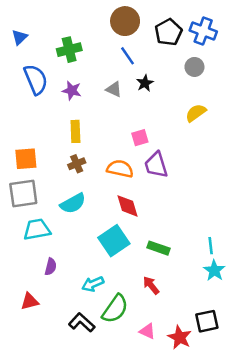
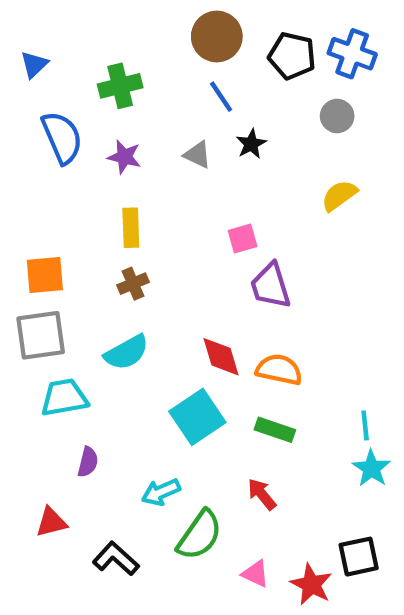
black pentagon: (168, 32) -> (292, 56), turned -30
orange semicircle: (120, 169) -> (279, 370), moved
black L-shape: (82, 322) -> (116, 559), moved

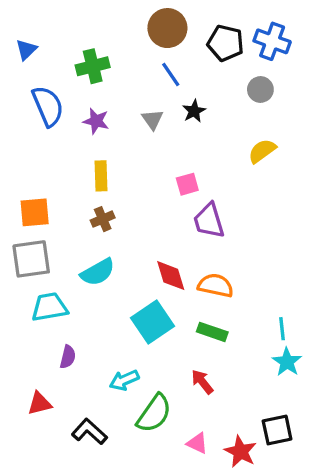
gray triangle: (197, 155) -> (152, 119), turned 30

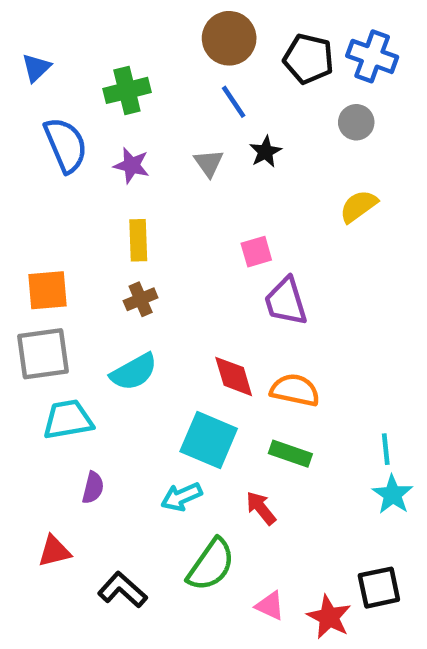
cyan square: (152, 322) -> (209, 440), turned -33
cyan arrow: (124, 380) -> (181, 497), moved
red arrow: (202, 382) -> (261, 508), moved

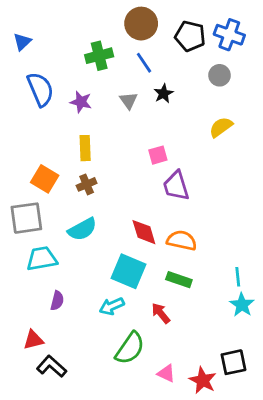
green cross: (127, 90) -> (99, 56), moved
orange square: (48, 290) -> (45, 179), moved, turned 36
black L-shape: (122, 590) -> (52, 366), moved

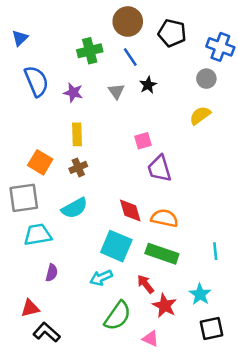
blue cross: (229, 35) -> (220, 47), moved
gray circle: (219, 75) -> (206, 79), moved
green rectangle: (179, 280) -> (162, 254), size x1.4
cyan star: (242, 305) -> (200, 294), moved
red star: (203, 380) -> (165, 306), moved

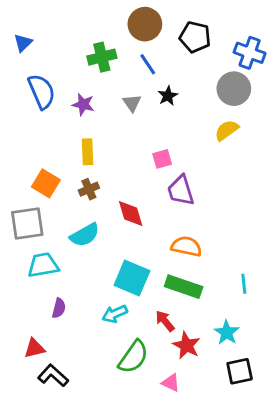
gray circle: (206, 79) -> (234, 89), size x1.5
red diamond: (130, 211) -> (131, 213), moved

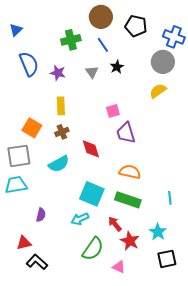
cyan trapezoid: (43, 265) -> (16, 185), moved

